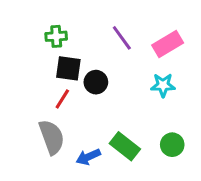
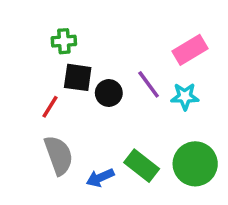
purple line: (122, 38) -> (149, 84), moved
red line: (62, 99) -> (50, 107), moved
green circle: (172, 145) -> (195, 164), size x1.6

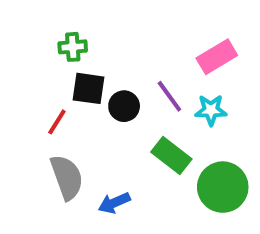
green rectangle: (142, 166) -> (171, 155), moved

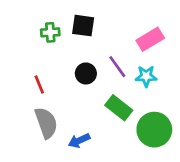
black square: (89, 88) -> (83, 26), moved
red line: (57, 122) -> (39, 84), turned -54

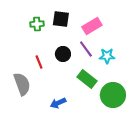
pink rectangle: (150, 39) -> (92, 26), moved
red line: (39, 84) -> (39, 62), moved
gray semicircle: (46, 123) -> (22, 84), moved

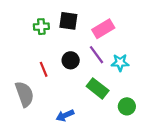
green circle: (113, 95) -> (127, 106), size x0.6

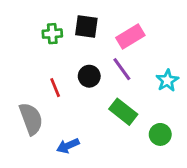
cyan star: (120, 63) -> (167, 80), moved, turned -30
blue arrow: (65, 115) -> (68, 146), moved

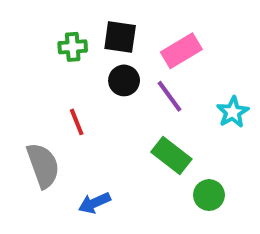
black circle: (89, 76) -> (124, 80), moved
green circle: (160, 134) -> (209, 195), moved

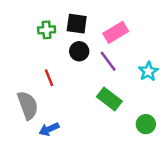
green circle: (209, 195) -> (146, 124), moved
blue arrow: (94, 203) -> (49, 129), moved

